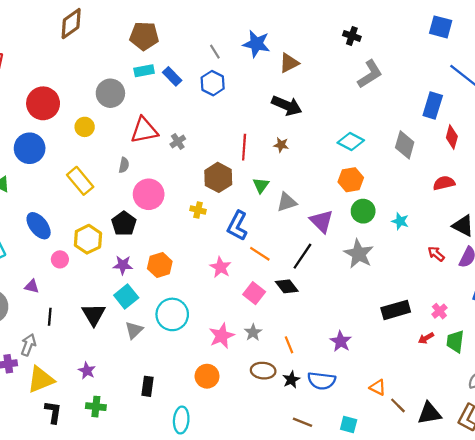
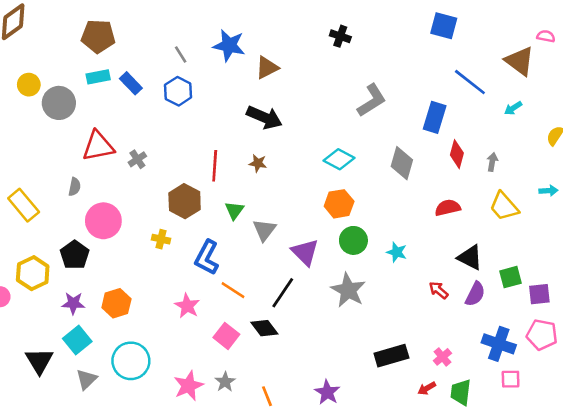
gray L-shape: (370, 74) -> (372, 100), moved
yellow circle: (85, 127) -> (29, 85), moved
gray triangle: (287, 202) -> (264, 230), turned -35

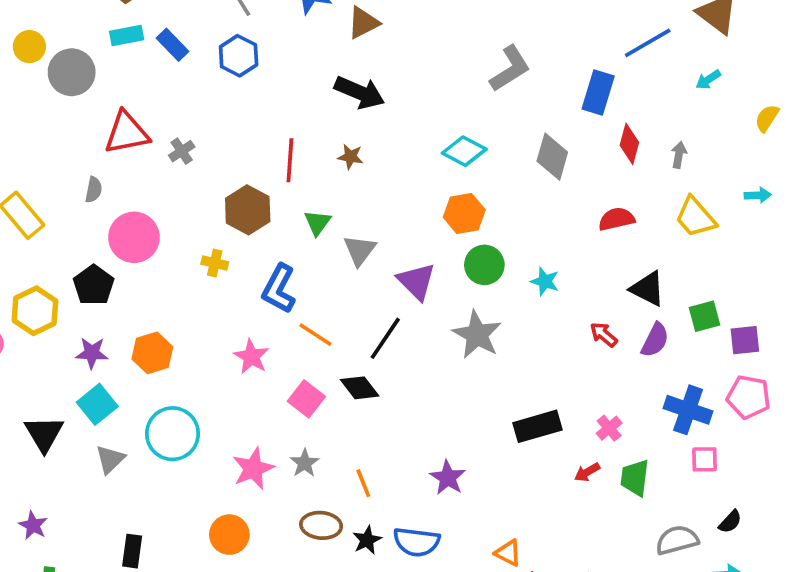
blue line: (470, 82) -> (648, 43), turned -68

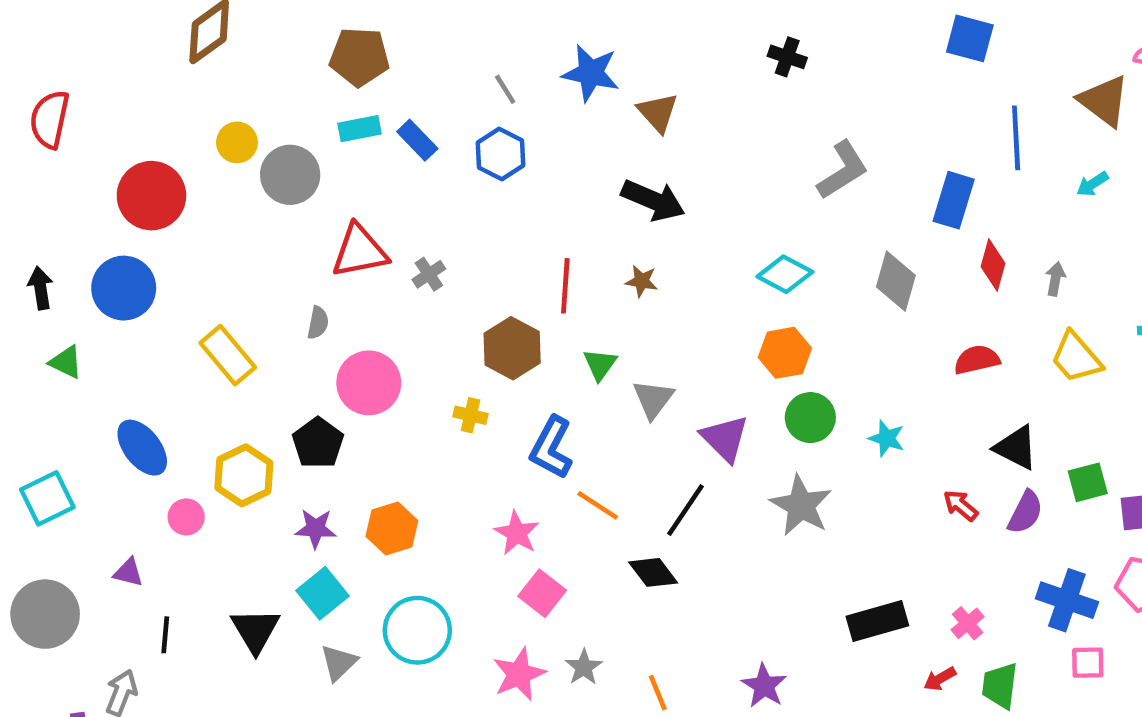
brown triangle: (363, 23) -> (658, 112), turned -45
blue line: (648, 43) -> (1016, 138), turned -63
pink square: (306, 399) -> (542, 593), moved

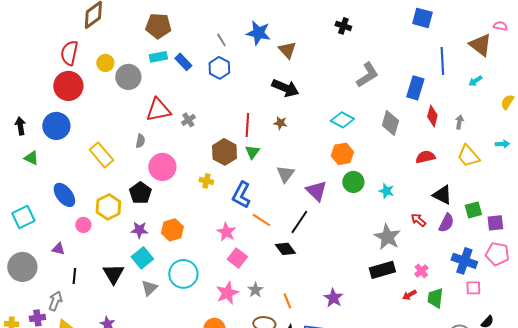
red semicircle: (50, 119) -> (69, 53), moved
green triangle: (600, 364) -> (252, 152), moved
gray star: (801, 505) -> (387, 237), moved

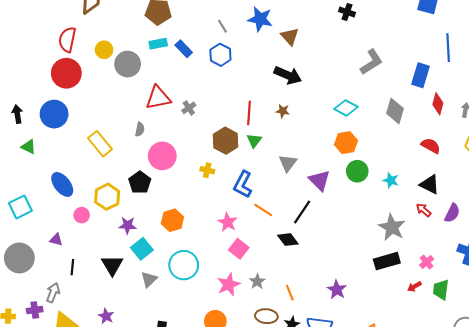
red semicircle: (425, 157) -> (431, 146), turned 42
black triangle: (442, 195) -> (430, 184), moved
purple star: (139, 230) -> (128, 225), moved

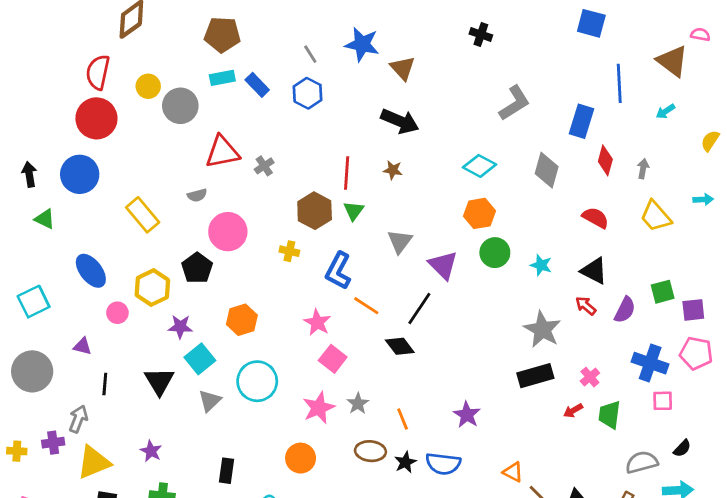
gray semicircle: (140, 129) -> (197, 195), turned 64

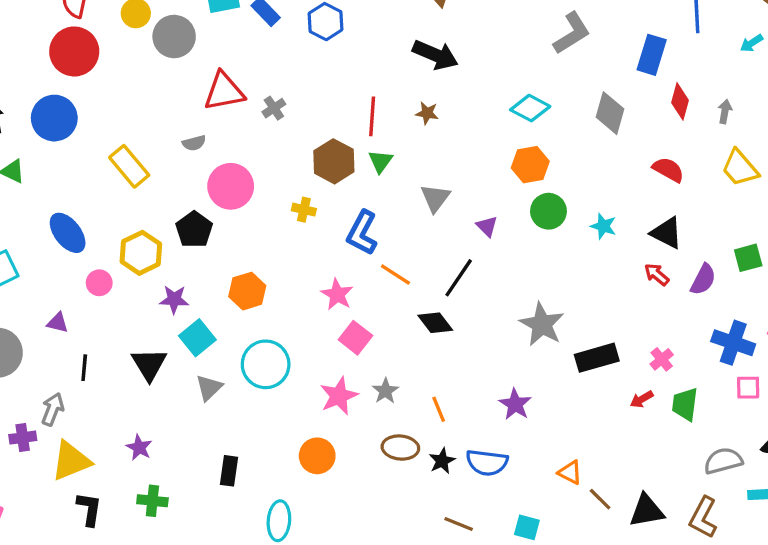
purple triangle: (443, 265) -> (487, 226), size x0.6
gray star: (542, 329) -> (542, 324), moved

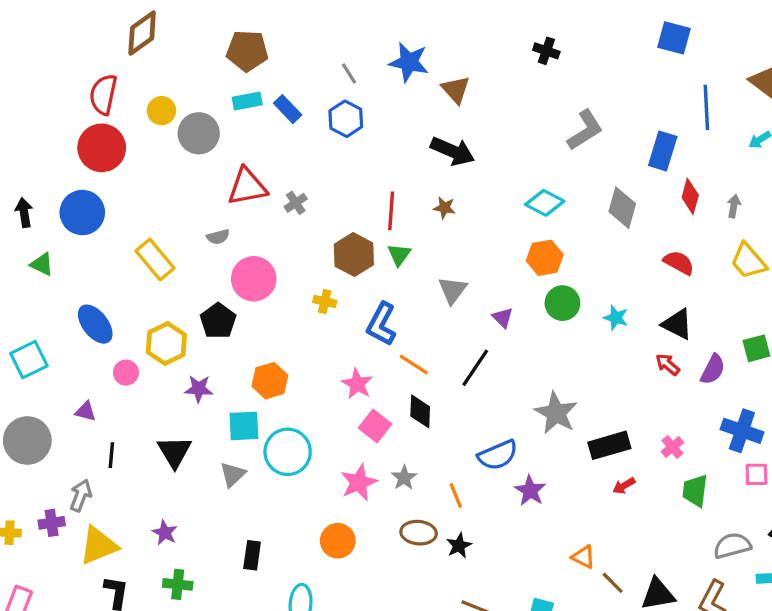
black diamond: (435, 323) -> (420, 411), moved, turned 40
cyan square: (197, 338) -> (244, 426), moved, turned 36
red arrow: (642, 399) -> (624, 486), moved
blue semicircle: (487, 462) -> (498, 455), moved, turned -30

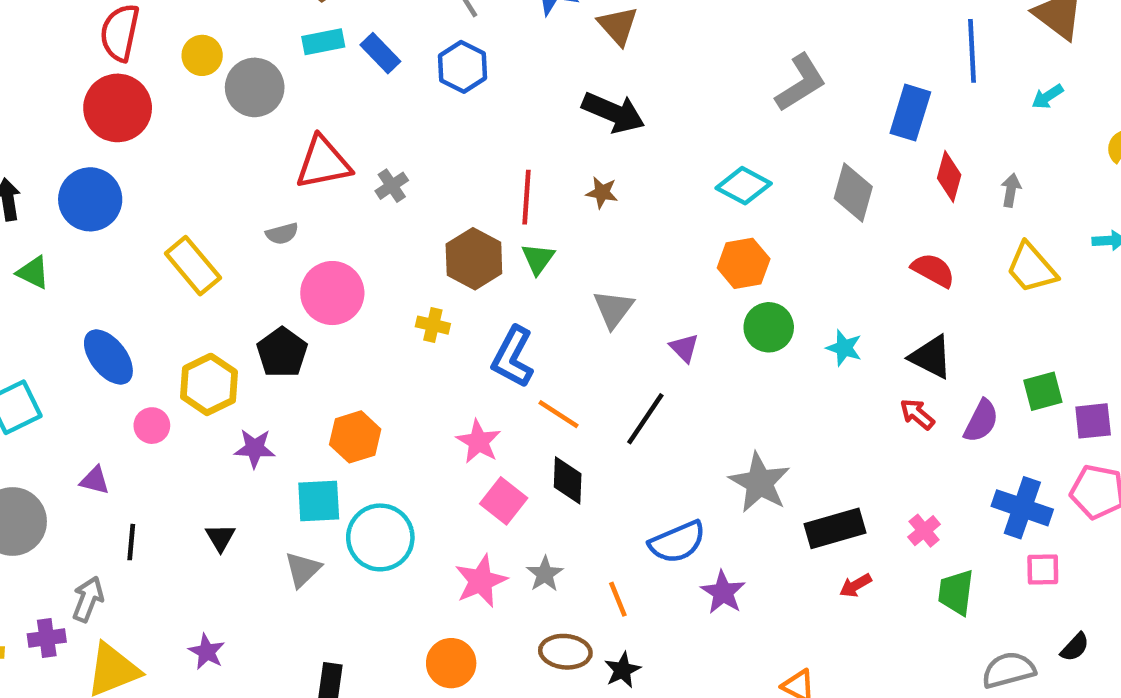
black triangle: (174, 452) -> (220, 537), size x0.6

